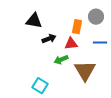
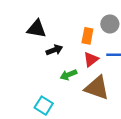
red triangle: (71, 44) -> (91, 59), moved, turned -32
brown triangle: (85, 71) -> (97, 88), turned -40

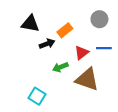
orange rectangle: (87, 36) -> (65, 30), moved, turned 40

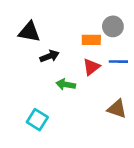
orange rectangle: (65, 30) -> (91, 40), moved, turned 40
green arrow: (60, 67) -> (66, 84), turned 32
brown triangle: (87, 79) -> (117, 109), moved, size x0.7

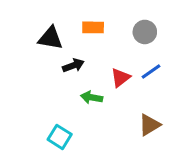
orange rectangle: (91, 40) -> (93, 27), moved
blue line: (118, 62) -> (151, 72), turned -36
brown triangle: (117, 109) -> (149, 125), turned -50

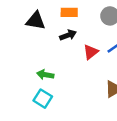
black arrow: (73, 65) -> (68, 35), moved
green arrow: (92, 97) -> (45, 75), moved

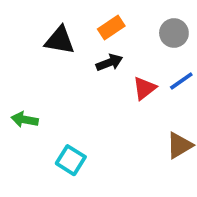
orange rectangle: (69, 12) -> (111, 27), turned -35
green arrow: (45, 75) -> (25, 120), moved

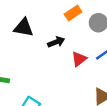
orange rectangle: (111, 27) -> (73, 13), moved

